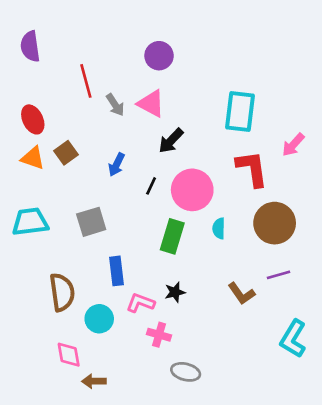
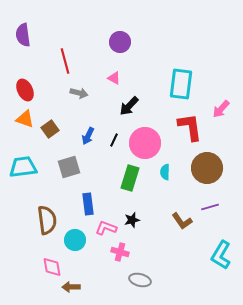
pink triangle: (151, 104) -> (114, 78), size x0.6
gray arrow: (115, 105) -> (79, 93), moved, turned -42
brown square: (66, 153) -> (50, 129), moved
blue arrow: (116, 165) -> (88, 136), moved

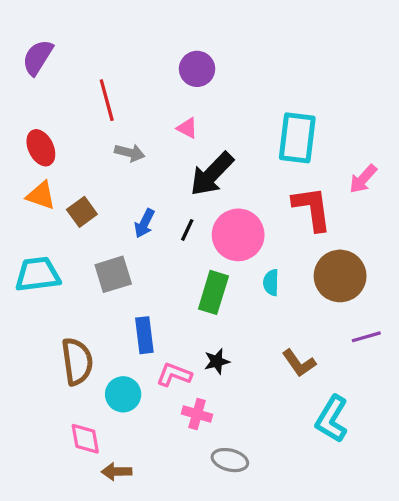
purple semicircle: (23, 35) -> (38, 57), turned 40
black arrow: (129, 106) -> (212, 174), size x1.4
purple line: (210, 207) -> (366, 337), moved
cyan L-shape: (221, 255) -> (332, 419), moved

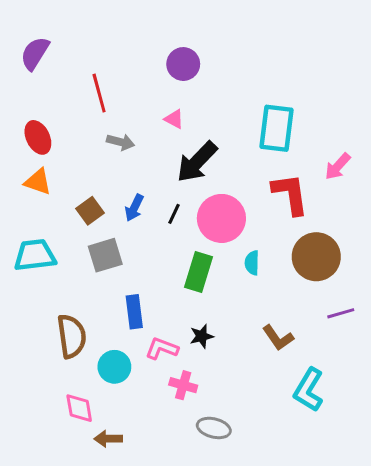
brown square: (82, 212) -> (90, 211), moved

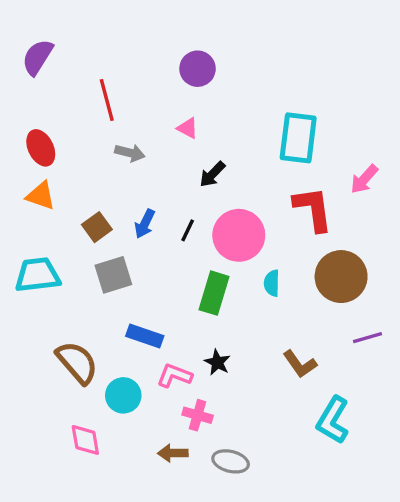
black arrow: (197, 162) -> (212, 174), size x0.6
blue rectangle: (134, 312) -> (145, 336), turned -64
brown semicircle: (72, 336) -> (77, 362), turned -33
black star: (202, 336) -> (217, 362), turned -30
brown arrow: (108, 439) -> (173, 453), moved

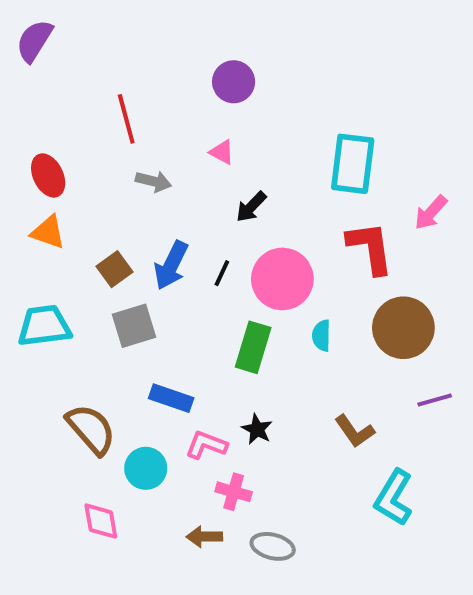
purple semicircle: (37, 57) -> (34, 41), moved
blue arrow: (145, 224) -> (171, 265), size x1.4

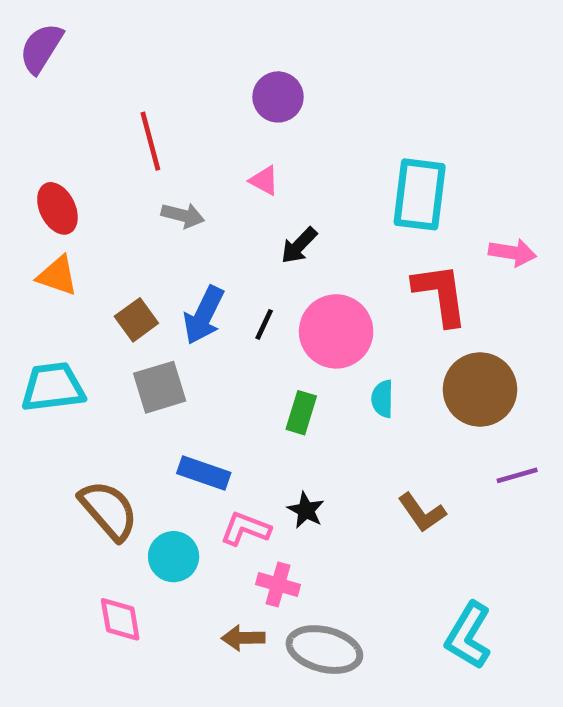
pink arrow: (431, 213) -> (512, 253), turned -123
green rectangle: (253, 347) -> (301, 413), size x0.7
cyan L-shape: (394, 498) -> (468, 636), moved
gray ellipse: (273, 546) -> (324, 650), size x1.4

